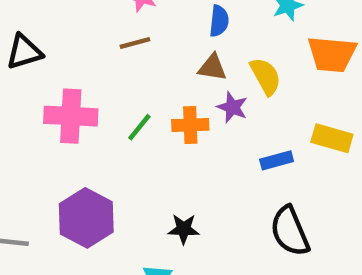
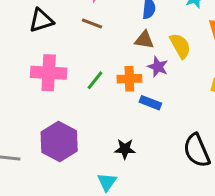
brown line: (135, 43) -> (92, 23), turned 36
black triangle: (24, 52) -> (41, 20), moved
blue rectangle: (277, 160) -> (150, 103), moved, turned 36

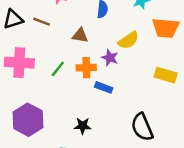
brown line: (92, 23) -> (42, 22), moved
brown triangle: (144, 40) -> (80, 35), moved
yellow semicircle: (180, 46) -> (128, 40), turned 85

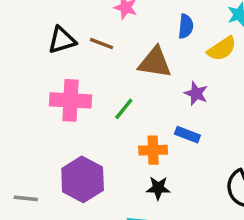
brown triangle: (80, 35) -> (155, 62), size x1.5
yellow semicircle: (128, 40) -> (222, 49), moved
orange cross: (86, 68) -> (153, 150), moved

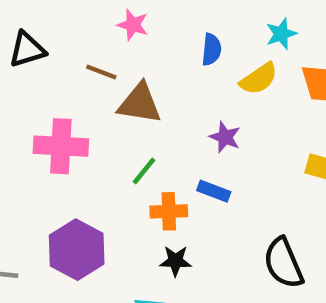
black triangle: (62, 40) -> (27, 50), moved
brown triangle: (155, 62) -> (140, 103), moved
green line: (124, 109) -> (144, 171), moved

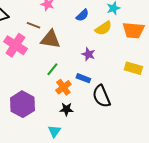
blue semicircle: (211, 50) -> (82, 15), turned 40
pink cross: (61, 146) -> (15, 45), moved, turned 30
orange cross: (169, 211) -> (63, 87), turned -35
black semicircle: (283, 263) -> (101, 96), moved

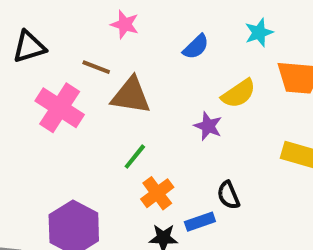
yellow semicircle: (103, 28) -> (239, 94), moved
blue rectangle: (83, 78) -> (200, 222), moved, turned -40
black semicircle: (101, 96) -> (228, 195), moved, size x0.6

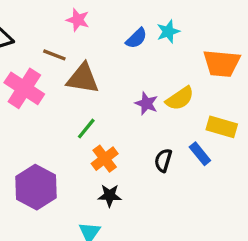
cyan star: (259, 33) -> (168, 32), moved
yellow semicircle: (239, 94) -> (180, 98), moved
black semicircle: (228, 195) -> (163, 160), turned 40
blue rectangle: (200, 222) -> (200, 154), moved, turned 70

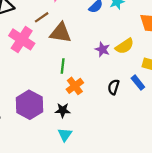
brown line: (54, 55) -> (42, 17), turned -56
green line: (86, 129) -> (63, 66), turned -32
black star: (110, 195) -> (63, 110), moved

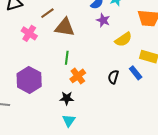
pink cross: (22, 39) -> (29, 33), size x0.7
purple star: (102, 49) -> (103, 20), moved
purple hexagon: (29, 105) -> (29, 80), moved

